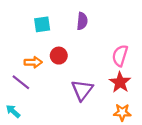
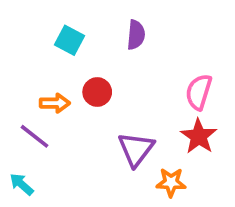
cyan square: (42, 24) -> (70, 40), turned 36
orange star: (122, 112) -> (171, 182), moved

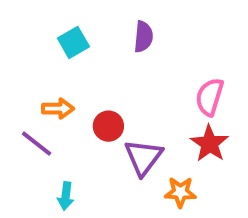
cyan square: (70, 40) -> (73, 42), turned 32
red circle: (97, 92) -> (108, 126), moved
cyan arrow: (22, 184) -> (66, 196), moved, turned -125

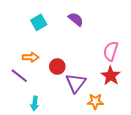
purple semicircle: (143, 37) -> (76, 19), turned -56

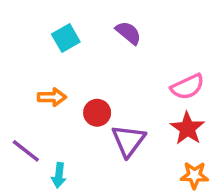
pink semicircle: (111, 51) -> (187, 87), turned -132
purple line: (19, 76) -> (26, 151), moved
orange star: (95, 101) -> (194, 175), moved

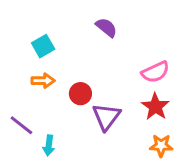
cyan square: (66, 38) -> (43, 46), moved

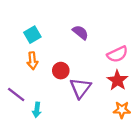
purple semicircle: (106, 27) -> (80, 32), moved
orange arrow: (43, 81) -> (32, 61), turned 84

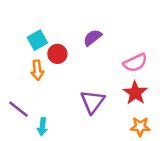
purple semicircle: (80, 32) -> (93, 38), turned -77
red circle: (61, 71) -> (57, 54), moved

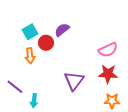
purple semicircle: (93, 38) -> (62, 30), moved
red star: (135, 93) -> (108, 74), turned -30

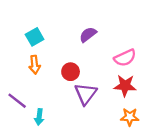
purple semicircle: (62, 30) -> (88, 35), moved
red circle: (46, 43) -> (71, 72), moved

